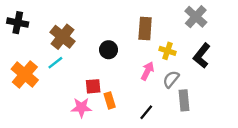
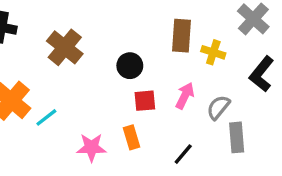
yellow cross: (167, 51) -> (213, 52), moved
cyan line: (55, 63) -> (46, 117), moved
red square: (93, 86) -> (145, 101), moved

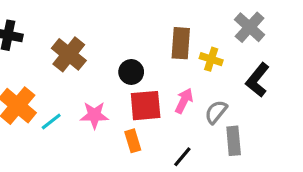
red square: (145, 101) -> (146, 106), size x1.5
pink star: (91, 147) -> (94, 115), moved

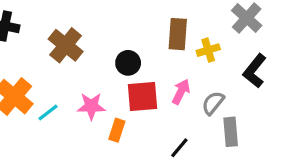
yellow cross: (211, 59) -> (208, 50), turned -35
orange rectangle: (133, 141) -> (117, 130), moved, turned 35

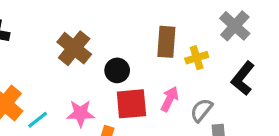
brown cross: (66, 45) -> (74, 48), moved

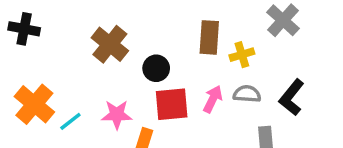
black L-shape: (243, 78) -> (292, 97), moved
gray semicircle: (201, 110) -> (247, 94), moved, turned 55

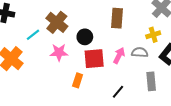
yellow cross: (242, 55) -> (153, 35), moved
pink star: (117, 115) -> (59, 52), moved
cyan line: (70, 121) -> (33, 35), moved

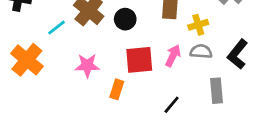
yellow cross: (153, 35) -> (198, 25), moved
black circle: (85, 37) -> (125, 19), moved
pink star: (59, 52) -> (87, 65), moved

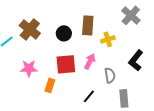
black circle: (125, 19) -> (64, 33), moved
gray semicircle: (201, 51) -> (110, 75), moved, turned 77
gray rectangle: (216, 91) -> (124, 98), moved

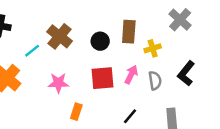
gray semicircle: (110, 75) -> (155, 81), moved
orange rectangle: (50, 85) -> (76, 112), moved

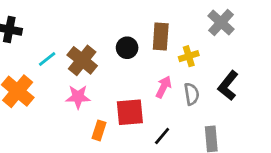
brown cross: (60, 36) -> (82, 60), moved
red square: (103, 78) -> (130, 112), moved

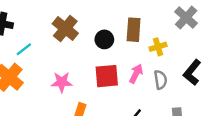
cyan line: (47, 59) -> (24, 49), moved
brown cross: (82, 60) -> (65, 28), moved
red square: (130, 112) -> (107, 76), moved

